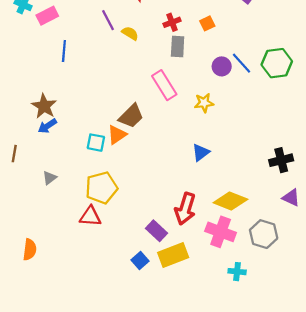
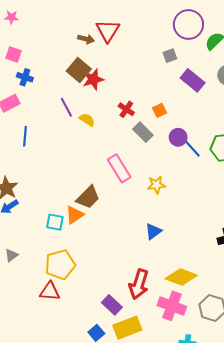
red cross: (172, 22) -> (126, 109), turned -35
gray rectangle: (178, 47) -> (143, 132), moved, turned -48
purple circle: (222, 66) -> (178, 137), moved

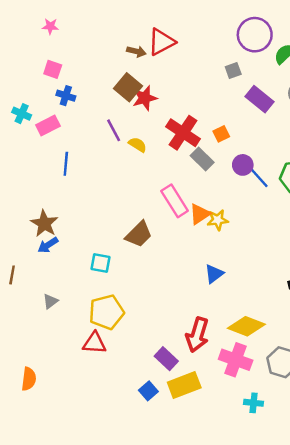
red triangle: (108, 31) -> (161, 42), turned 30
red cross: (126, 109) -> (183, 133), size x1.8
orange triangle: (75, 215) -> (200, 214), moved

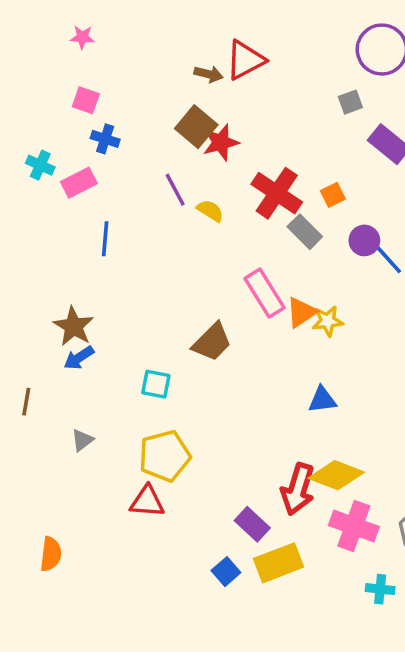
blue triangle: (214, 274) -> (322, 400), turned 30
yellow diamond: (246, 326) -> (336, 475), moved

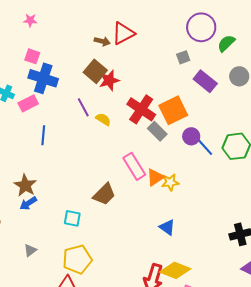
blue cross: (105, 139) -> (43, 78), size x1.8
orange square: (333, 195) -> (173, 110), size x2.0
blue triangle: (322, 400) -> (167, 227), turned 42

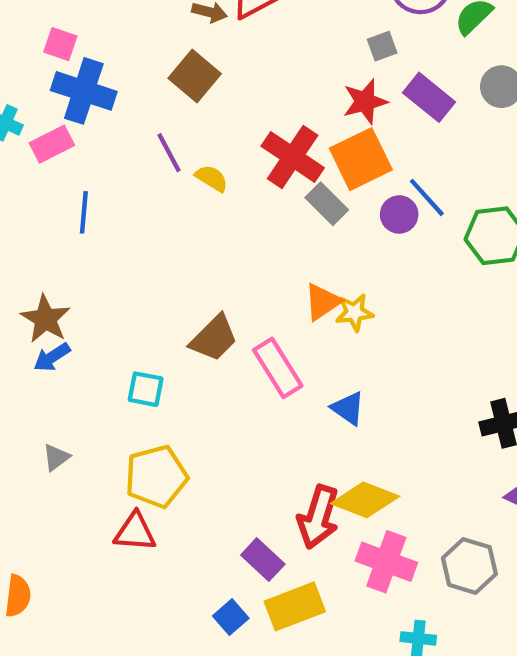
red star: (109, 80) -> (365, 102), moved
blue line: (204, 146) -> (427, 197), moved
pink rectangle: (134, 166) -> (278, 368), moved

